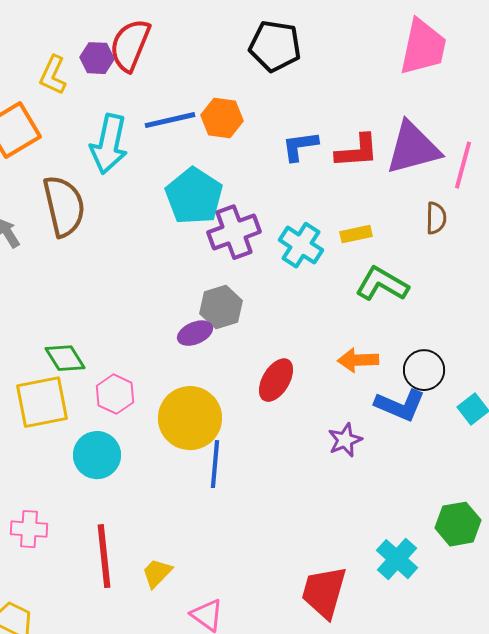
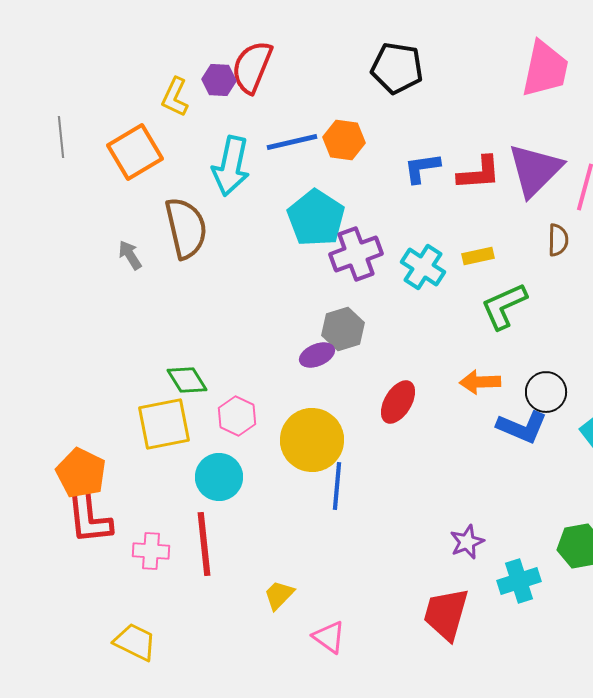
purple triangle: (413, 148) -> (535, 170), turned -30
green L-shape: (382, 284) -> (504, 306), turned -54
purple star: (345, 440) -> (467, 542), moved
red line: (104, 556) -> (204, 544), moved
cyan cross: (397, 559) -> (519, 581), turned 30

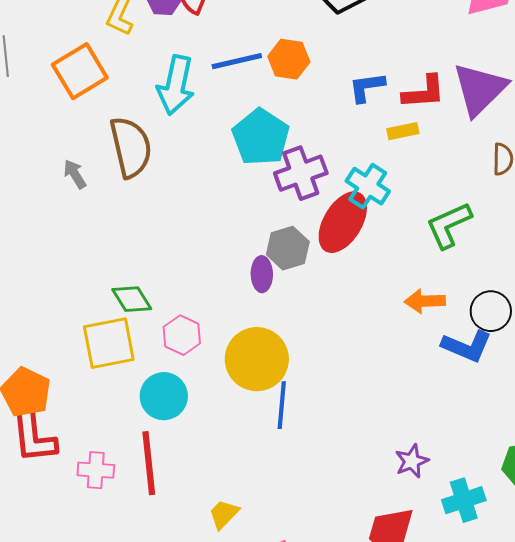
yellow rectangle: (478, 256) -> (403, 131), moved
purple ellipse: (317, 355) -> (262, 274), turned -68
red ellipse: (398, 402) -> (343, 222), moved, size x1.4

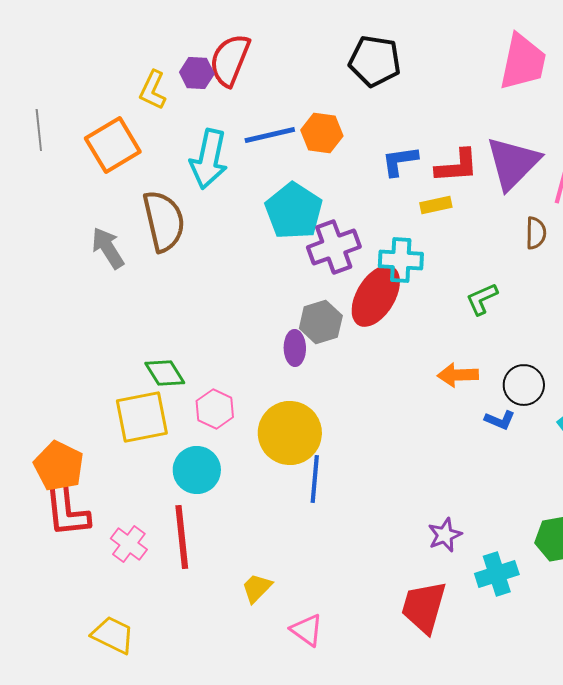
gray arrow: (75, 174) -> (108, 248), size x1.4
cyan cross: (368, 186) -> (401, 260), turned -30
green L-shape: (449, 225) -> (482, 299), size x0.7
blue L-shape: (467, 346) -> (500, 420), size x0.6
pink cross: (96, 470) -> (129, 544), turned 33

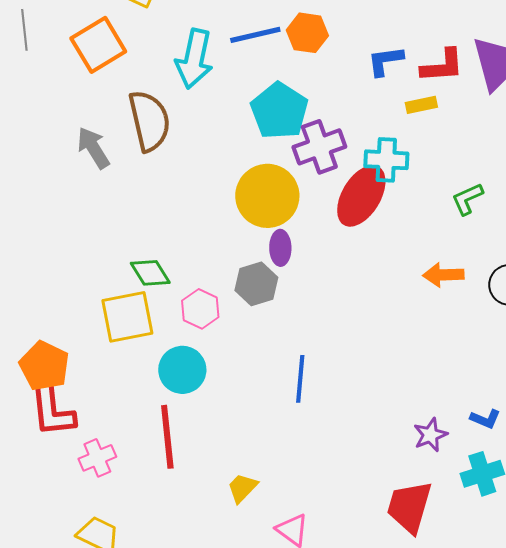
gray hexagon: (321, 322) -> (256, 284), moved
blue L-shape: (500, 420) -> (485, 419), moved
yellow circle: (290, 433) -> (267, 196), moved
pink cross: (129, 544) -> (97, 458), moved, turned 30

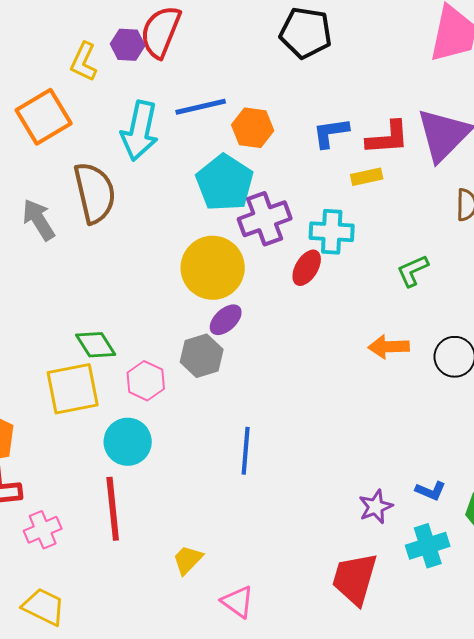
orange hexagon: (307, 33) -> (253, 128), moved
red ellipse: (361, 196) -> (307, 268), size x0.6
purple ellipse: (280, 248) -> (226, 320), turned 48

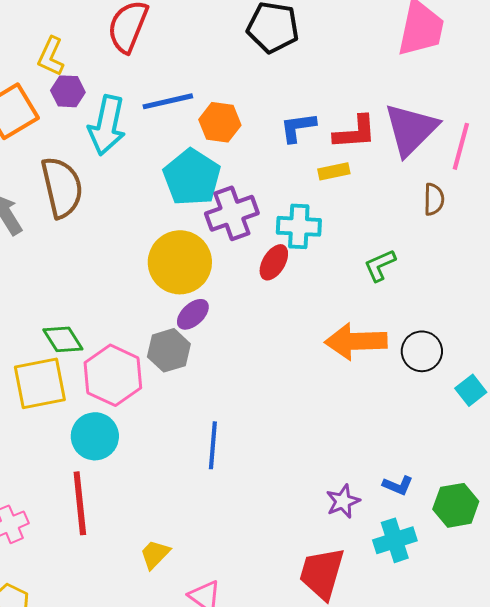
purple hexagon: (128, 45) -> (68, 91), moved
orange arrow: (389, 347) -> (356, 341), size x1.5
pink hexagon: (146, 381) -> (113, 375), size x1.5

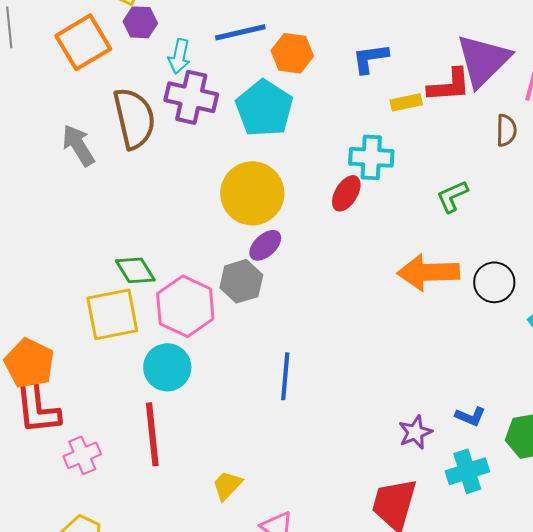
cyan arrow: (107, 125) -> (179, 56), size x0.6
red L-shape: (355, 132) -> (449, 85), moved
purple cross: (232, 213) -> (191, 97), moved, turned 33

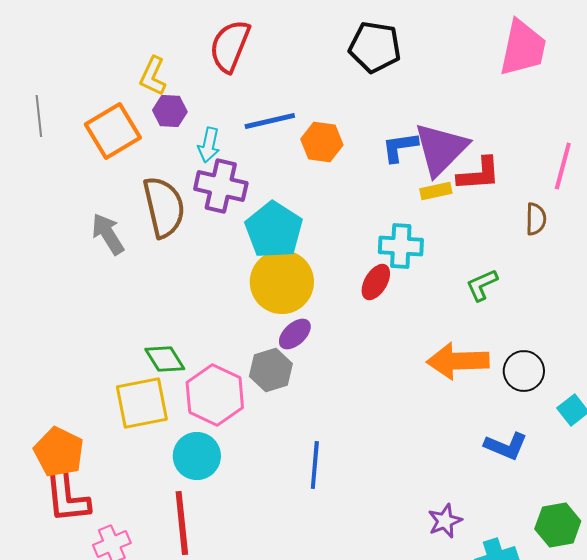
purple triangle: (483, 60) -> (441, 149), moved
cyan pentagon: (264, 108) -> (274, 230), moved
blue L-shape: (470, 416) -> (506, 446), moved, size x1.4

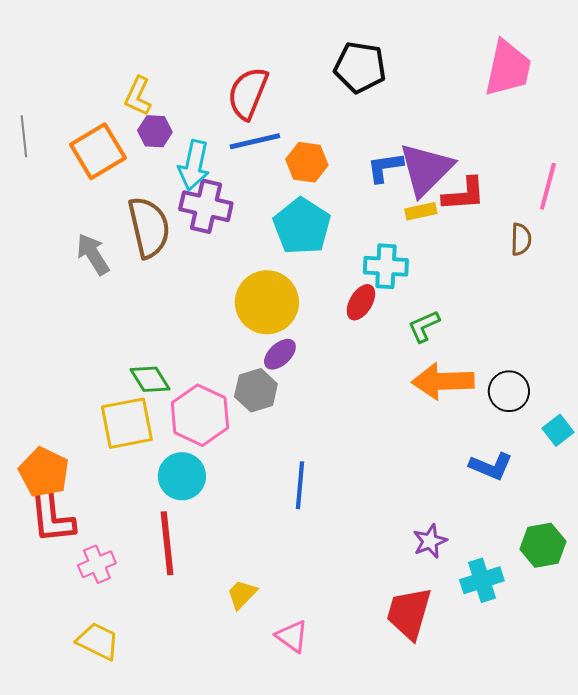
red semicircle: (230, 46) -> (248, 93), moved
cyan arrow: (209, 145) -> (194, 165), size x1.4
cyan pentagon: (274, 230) -> (302, 226), moved
green L-shape: (482, 285) -> (424, 326), moved

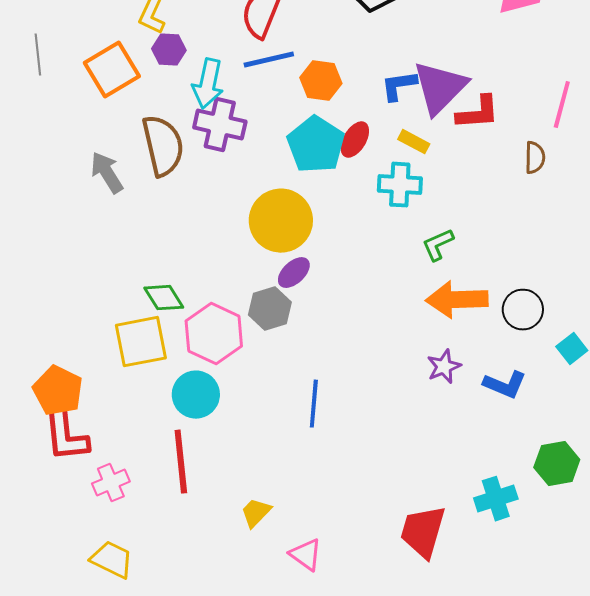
yellow rectangle: (421, 211) -> (414, 142), moved, turned 40
red ellipse: (361, 302) -> (355, 140), moved
purple star: (430, 541) -> (444, 367), moved

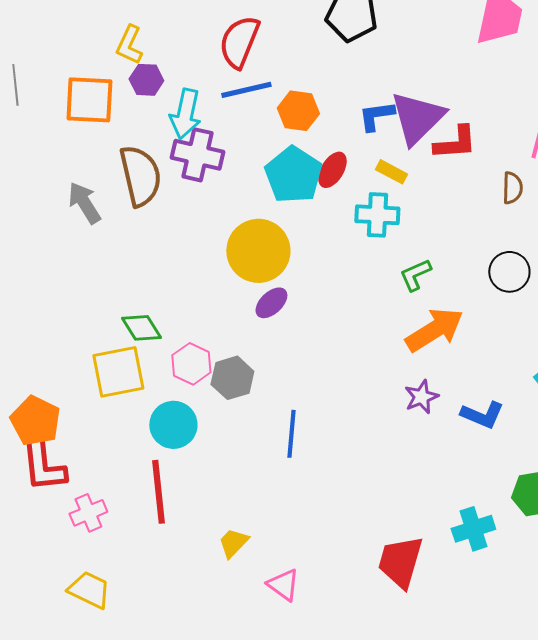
orange square: (112, 70) -> (89, 100), turned 34
orange arrow: (457, 300) -> (434, 330), turned 150
gray hexagon: (270, 309) -> (232, 378), moved
black circle: (523, 310) -> (509, 272), moved
pink hexagon: (214, 334) -> (191, 364), size x0.7

